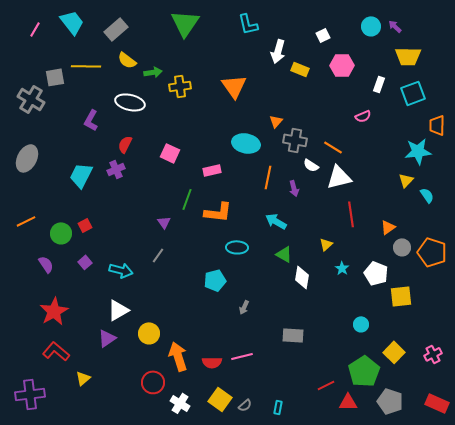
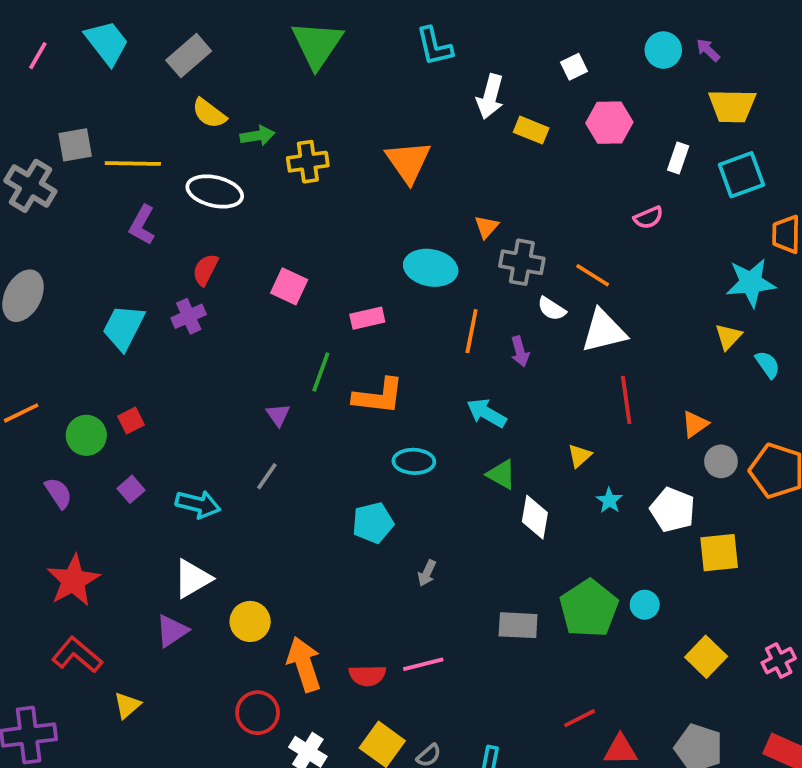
yellow line: (86, 66) -> (133, 164), moved
green pentagon: (364, 371) -> (589, 608), moved

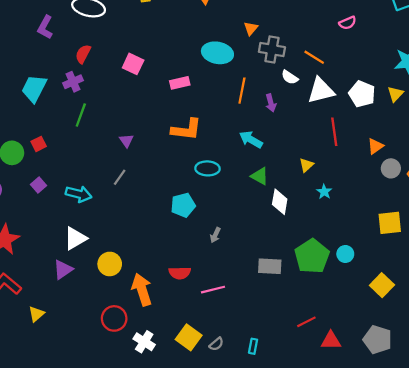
green line: (321, 372) -> (81, 115), moved
white pentagon: (673, 510) -> (362, 94), moved
red semicircle: (367, 675) -> (180, 273), moved

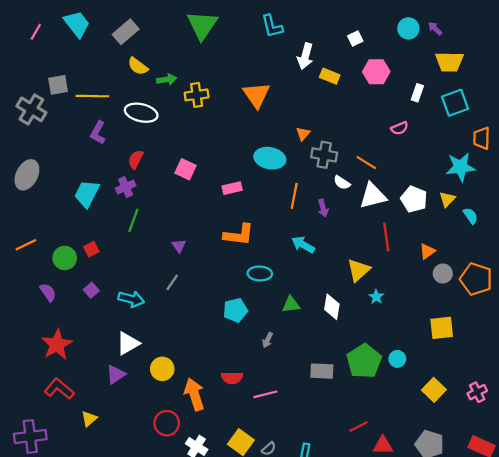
yellow triangle: (306, 165) -> (359, 270), size x1.6
green triangle: (260, 176) -> (291, 305), moved, turned -36

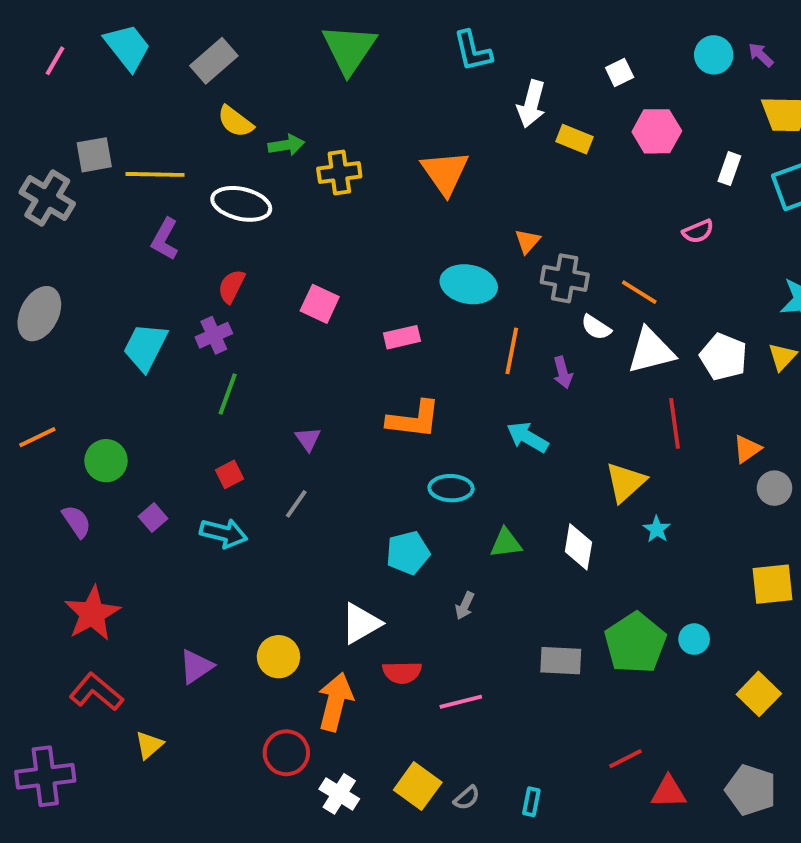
red square: (91, 249) -> (230, 474), moved
white triangle: (128, 343) -> (361, 623), moved
orange arrow: (194, 394) -> (335, 702), turned 32

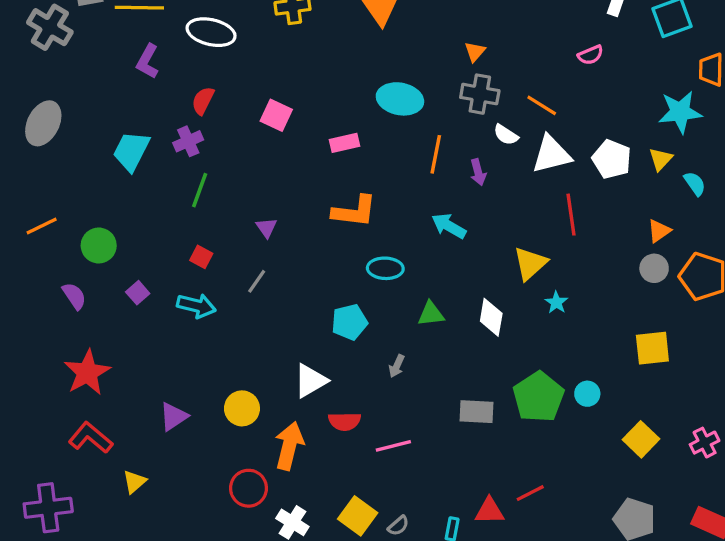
orange triangle: (527, 241) -> (475, 52), moved
orange triangle: (747, 449) -> (659, 231), moved
red square: (230, 474) -> (201, 257), turned -35
red triangle: (669, 792) -> (490, 511), moved

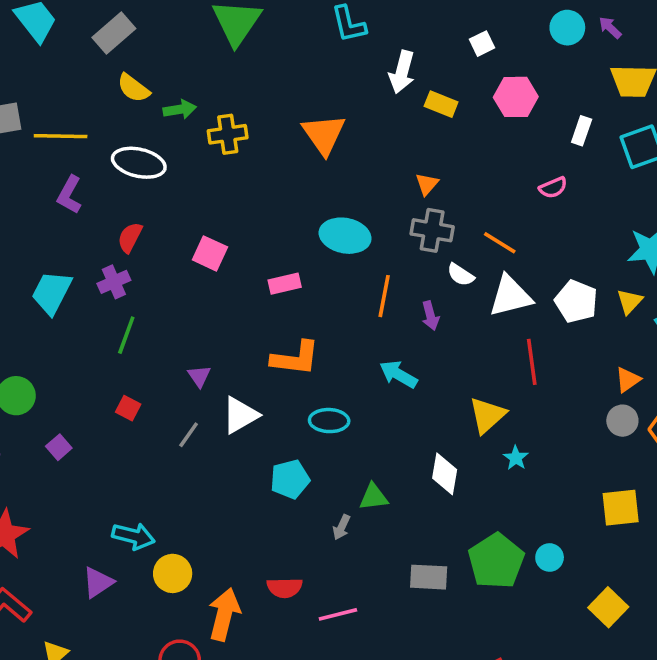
cyan arrow: (196, 306) -> (133, 536), moved
green triangle: (431, 314) -> (374, 497), moved
white triangle: (310, 381) -> (240, 415), moved

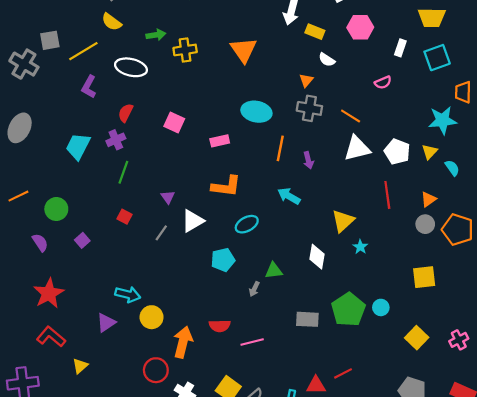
yellow semicircle: (133, 88) -> (112, 22), moved
yellow line: (61, 136) -> (83, 51), turned -32
white semicircle: (461, 275) -> (327, 60), moved
red line: (532, 362) -> (387, 195), moved
cyan ellipse: (329, 421) -> (247, 224), turned -30

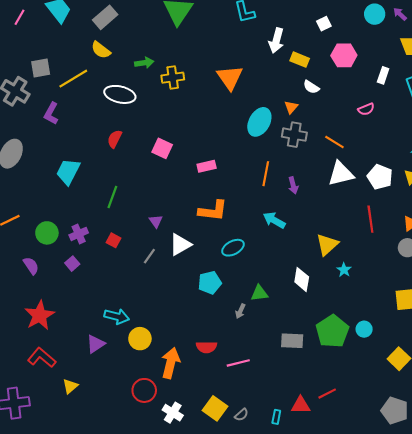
purple L-shape: (89, 87) -> (51, 113), moved
cyan ellipse: (256, 112) -> (259, 122), moved, turned -72
purple cross: (116, 140) -> (79, 234), moved

